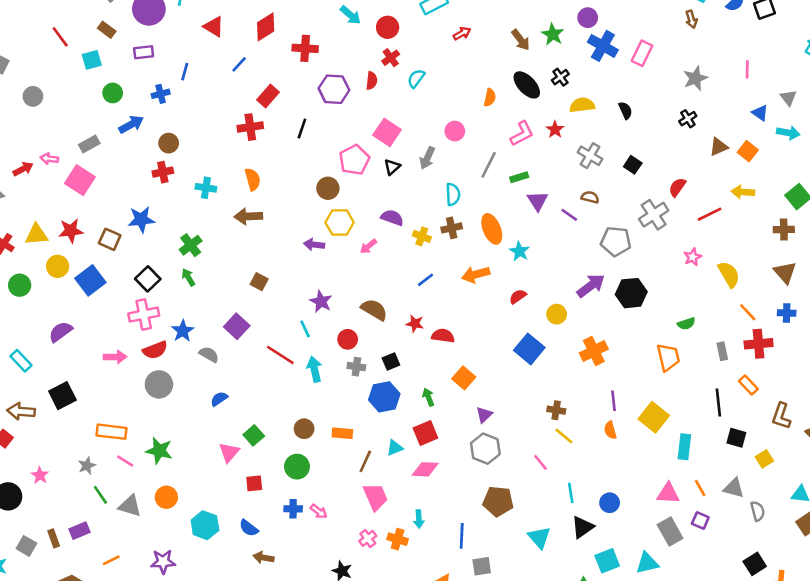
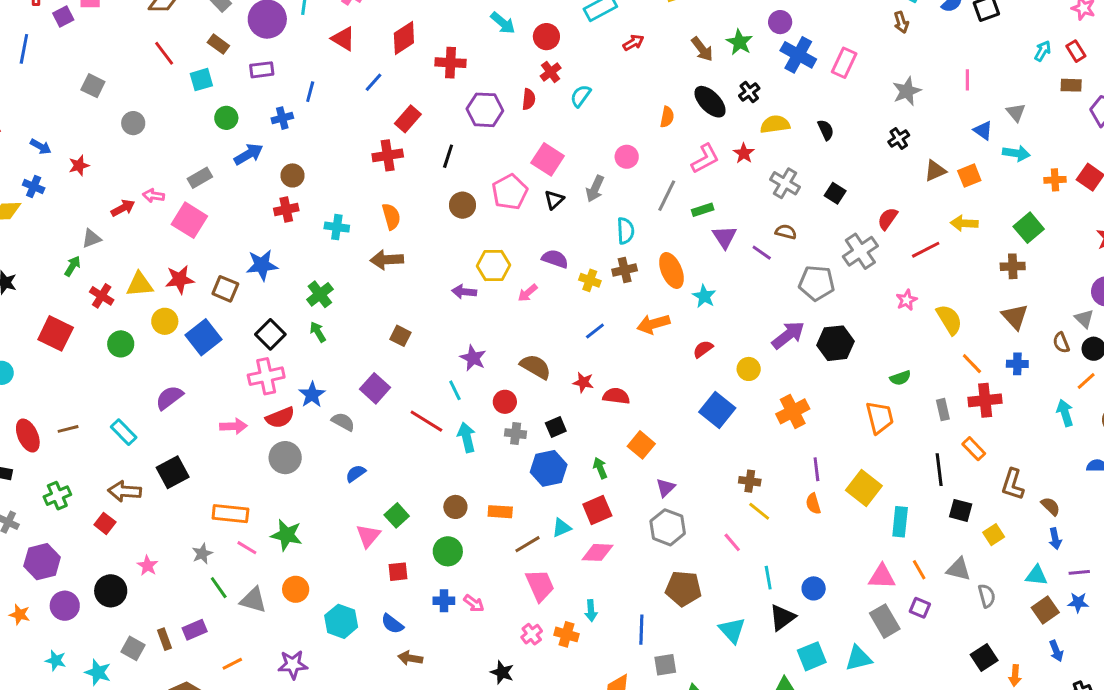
orange square: (748, 151) -> (969, 176), turned 30
brown circle: (328, 188) -> (463, 205), moved
brown line: (365, 461) -> (527, 544), turned 35

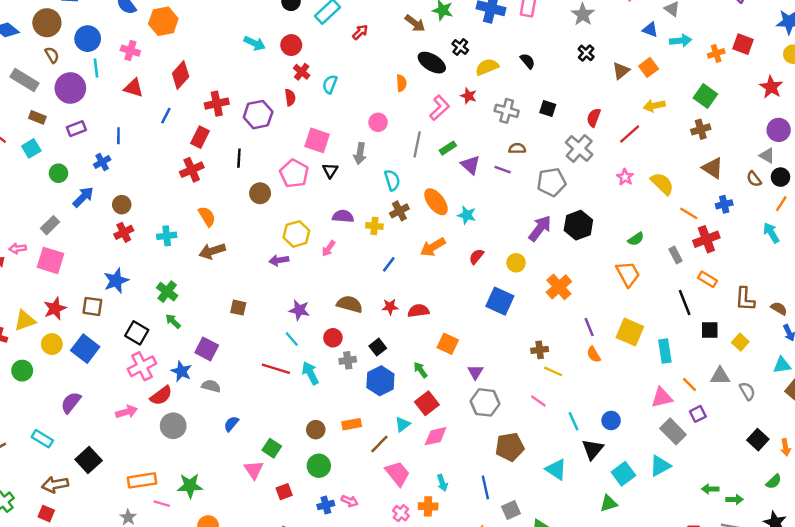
red cross: (450, 63) -> (217, 104), moved
purple square: (375, 388) -> (207, 349), moved
purple square: (920, 608) -> (698, 414), turned -35

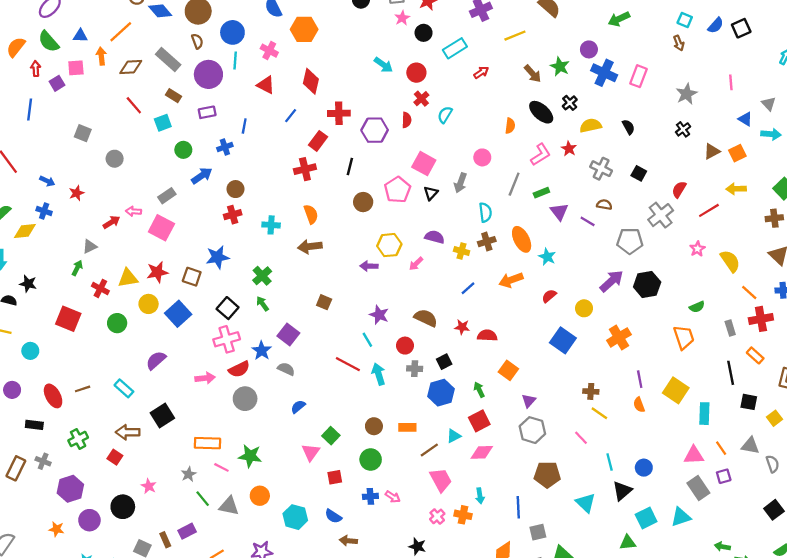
red diamond: (181, 75) -> (311, 81), turned -40

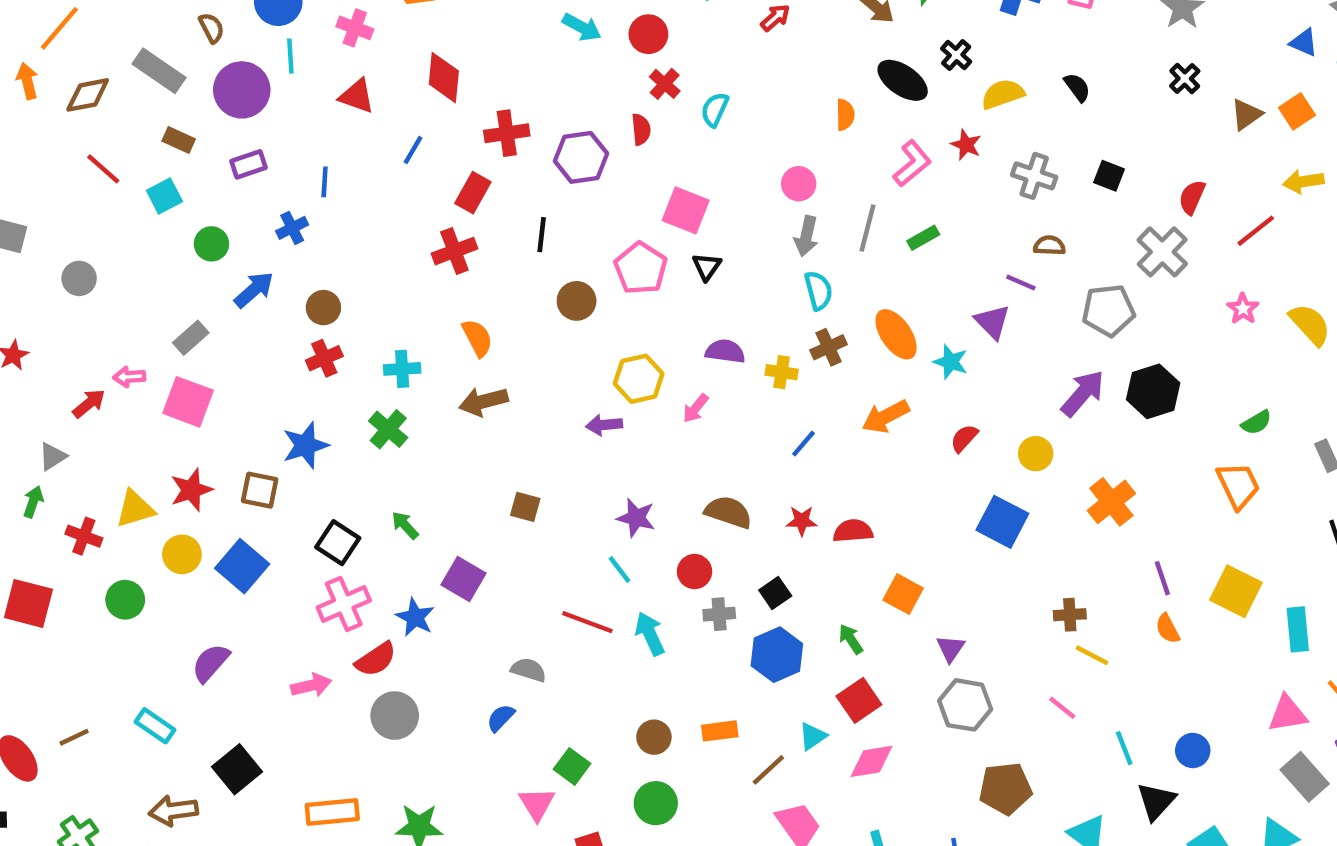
gray arrow: (460, 183) -> (806, 236), moved
purple triangle: (559, 212) -> (992, 322), moved
green cross: (262, 276) -> (388, 429), moved
gray semicircle: (286, 369) -> (529, 670), moved

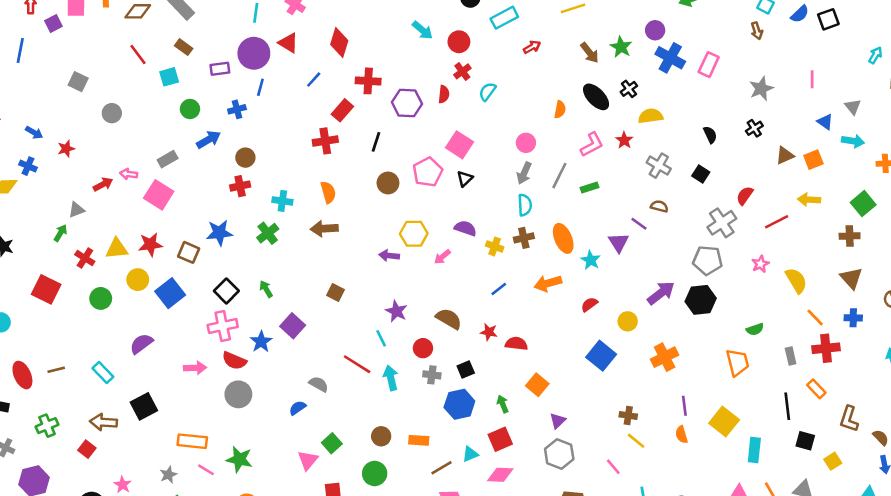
black semicircle: (1077, 87) -> (710, 135), moved
purple circle: (242, 90) -> (254, 53), moved
gray pentagon: (1108, 310) -> (708, 260), moved
red semicircle: (376, 659) -> (234, 361), turned 45

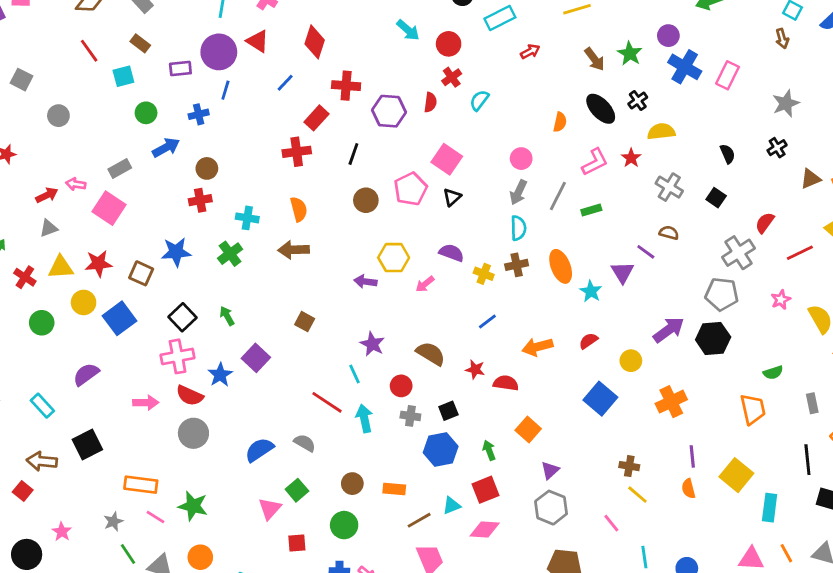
gray triangle: (76, 210) -> (49, 228), moved
orange arrow: (548, 283) -> (537, 347), moved
gray semicircle: (319, 384) -> (305, 443), moved
blue semicircle: (297, 408) -> (259, 450), size x1.5

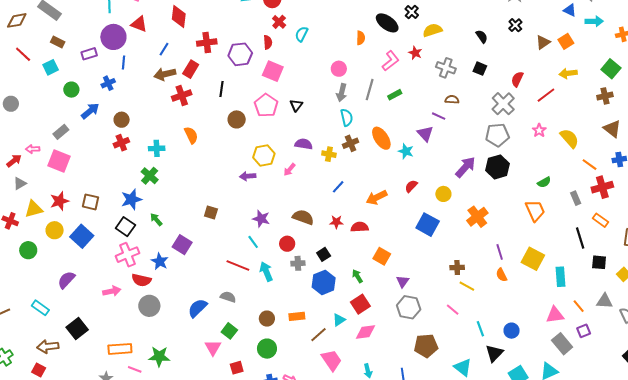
pink square: (447, 159) -> (273, 71), moved
brown arrow: (293, 250) -> (165, 74), moved
blue star: (176, 252) -> (131, 199), moved

